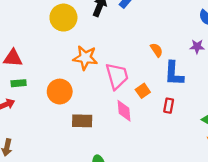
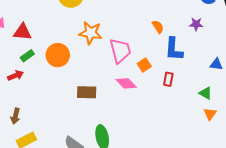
green rectangle: (19, 83) -> (27, 56), turned -32
orange circle: (60, 92) -> (58, 55), moved
pink diamond: (124, 111) -> (126, 83), turned -40

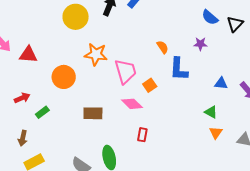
green rectangle: (27, 56) -> (42, 112), moved
red rectangle: (168, 79) -> (142, 135), moved

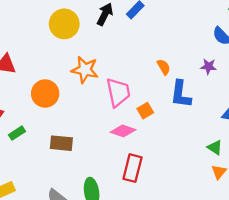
pink diamond: (132, 104) -> (123, 131), turned -30
brown rectangle: (93, 113) -> (61, 143), moved
red rectangle: (142, 135) -> (132, 168), size x1.6

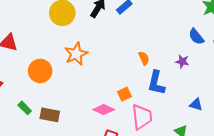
orange star: (85, 70) -> (76, 54), turned 30
pink trapezoid: (118, 92) -> (142, 117), moved
green rectangle: (17, 133) -> (25, 108), moved, turned 72

